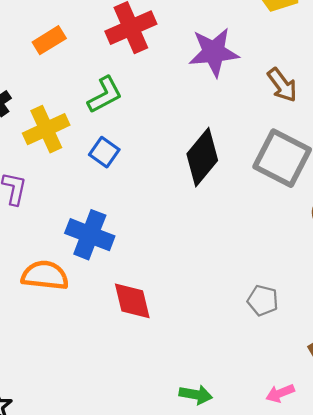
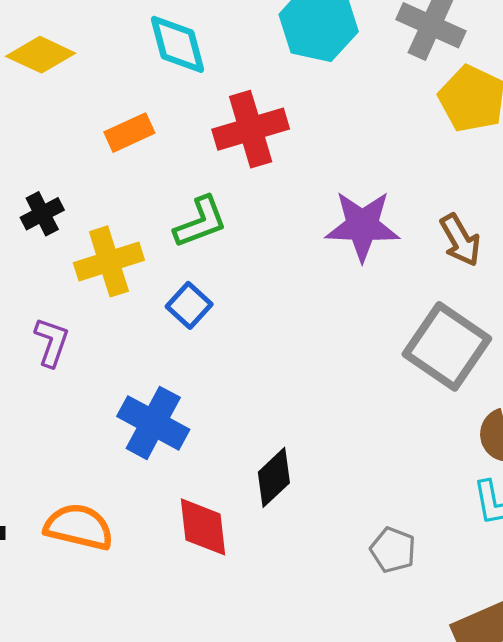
purple star: (214, 52) -> (362, 226), moved
black diamond: (202, 157) -> (274, 477), moved, size x0.7
orange semicircle: (45, 275) -> (79, 527), moved

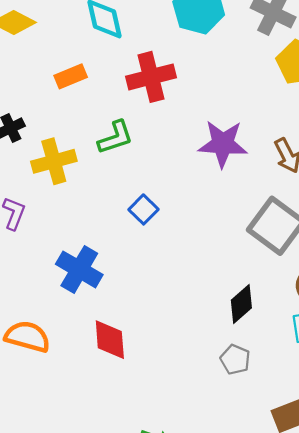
blue square: (189, 305) -> (143, 209), moved
black diamond: (274, 477) -> (241, 304), moved

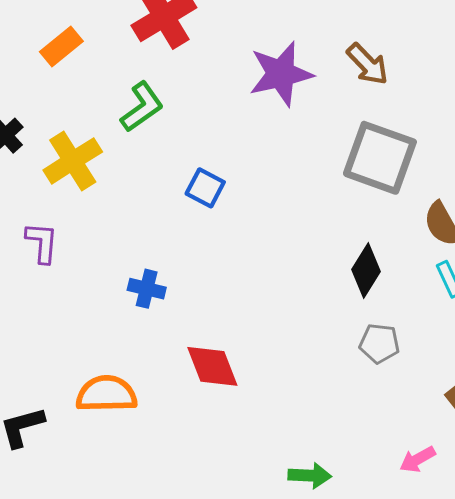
blue cross: (79, 269) -> (147, 289), size x0.6

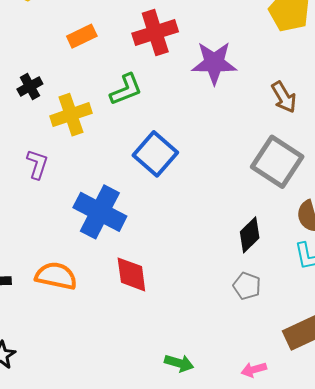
purple star: (281, 74) -> (214, 63), moved
blue square: (205, 188) -> (155, 154), size x1.6
blue cross: (147, 289) -> (100, 212), size x2.0

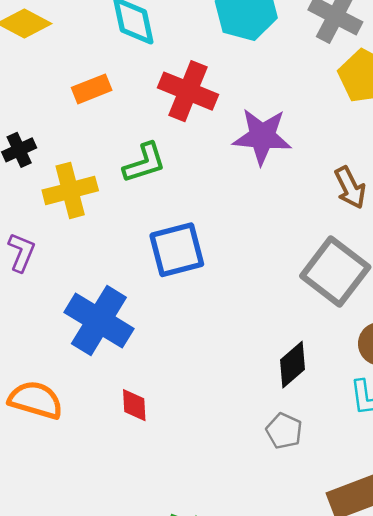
red cross: (155, 32) -> (188, 91), turned 36
blue square: (155, 154) -> (177, 250), turned 30
red diamond: (131, 274) -> (134, 405), size x0.7

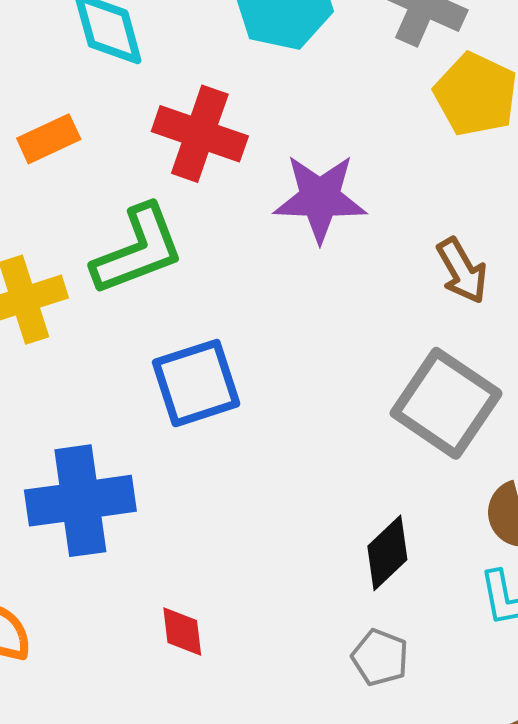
green L-shape: (144, 163) -> (138, 250), size x1.4
blue cross: (99, 320) -> (80, 501), turned -36
red diamond: (134, 405) -> (182, 632), moved

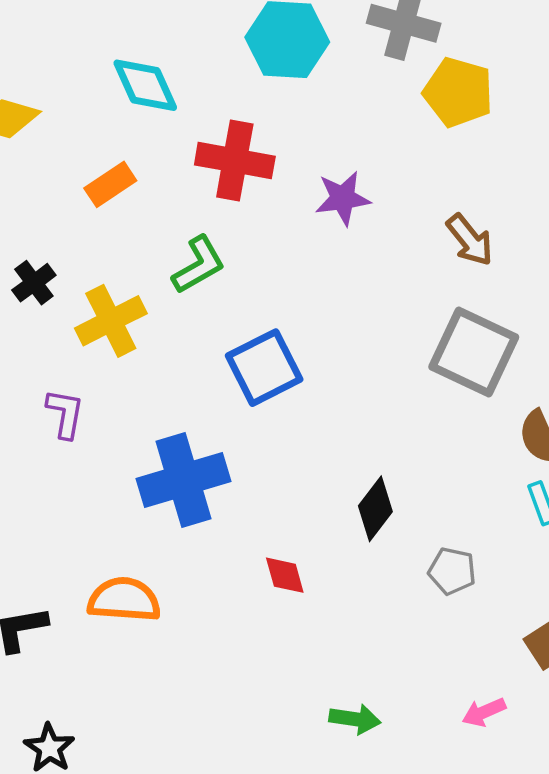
purple star: (320, 198) -> (343, 198), size x0.7
green L-shape: (138, 250) -> (199, 265), size x0.7
black diamond: (387, 553) -> (375, 509), moved

